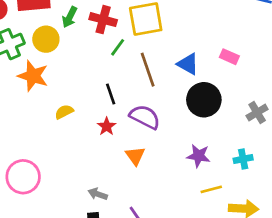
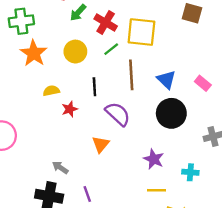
yellow circle: (46, 39) -> (75, 52), moved
red star: (107, 126) -> (70, 109), moved

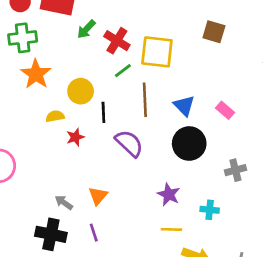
yellow circle: (75, 52) -> (81, 91), moved
orange triangle: (101, 144) -> (98, 196), moved

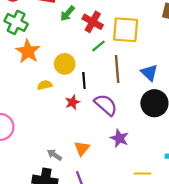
green cross: (23, 38) -> (16, 22), turned 35
red star: (75, 137) -> (73, 102), moved
purple star: (169, 194) -> (119, 138), moved

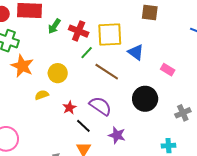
brown line: (117, 69) -> (107, 72), turned -45
blue triangle: (149, 73) -> (136, 52), moved
black line: (84, 81) -> (83, 126), moved, turned -35

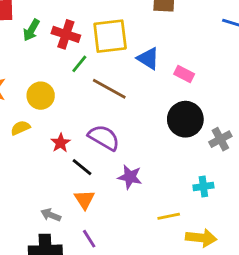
pink rectangle: (168, 70) -> (184, 74), moved
black circle: (145, 99) -> (185, 119), moved

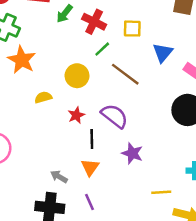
yellow square: (110, 36) -> (132, 29), size x0.6
blue triangle: (148, 58) -> (163, 53), turned 30
yellow circle: (41, 96) -> (77, 76), moved
black line: (82, 167) -> (92, 139), turned 42

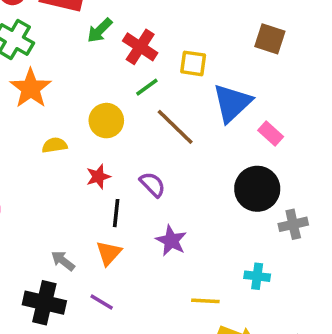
blue triangle: (163, 53) -> (232, 103), size x1.4
purple semicircle: (115, 116) -> (152, 184), size x0.7
purple line: (89, 202) -> (102, 302), turned -42

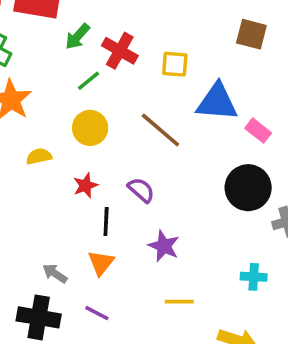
green line: (147, 87) -> (88, 81), moved
blue triangle: (232, 103) -> (217, 102), turned 51
yellow line: (205, 301) -> (179, 302), moved

